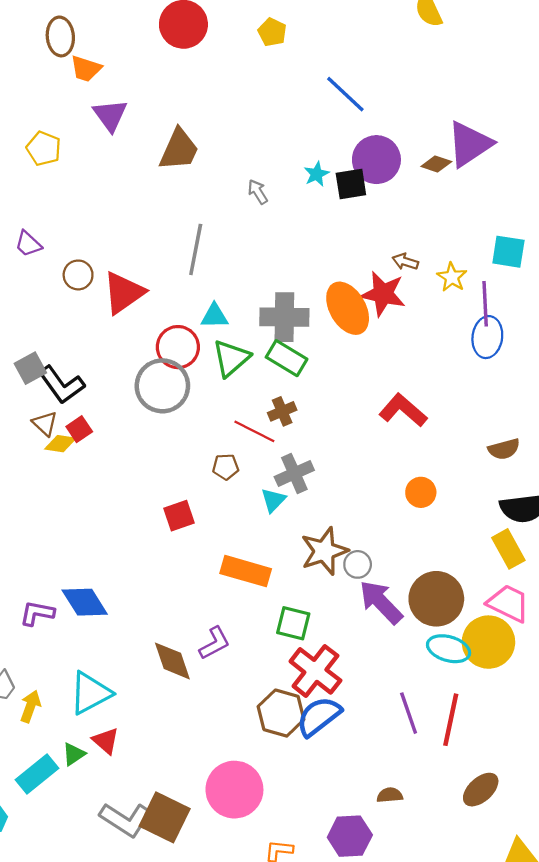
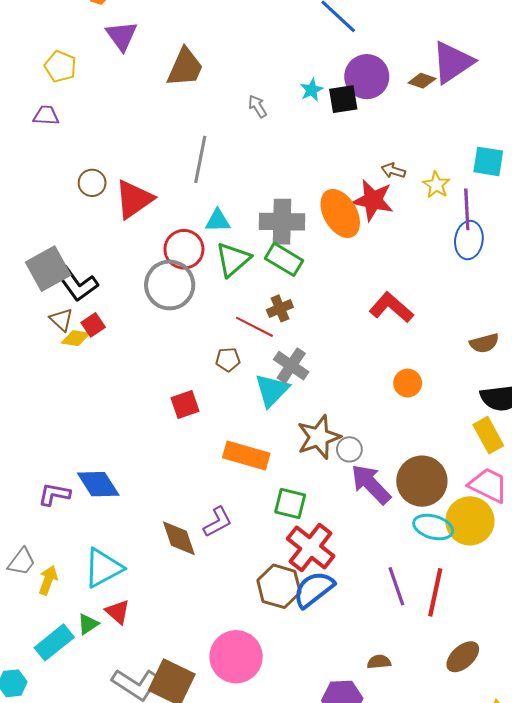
purple trapezoid: (28, 244) -> (46, 115), moved, turned 140
gray square: (30, 368) -> (48, 269), size x1.5
gray cross: (294, 473) -> (291, 366), turned -32
cyan triangle: (273, 500) -> (272, 390), size x1.5

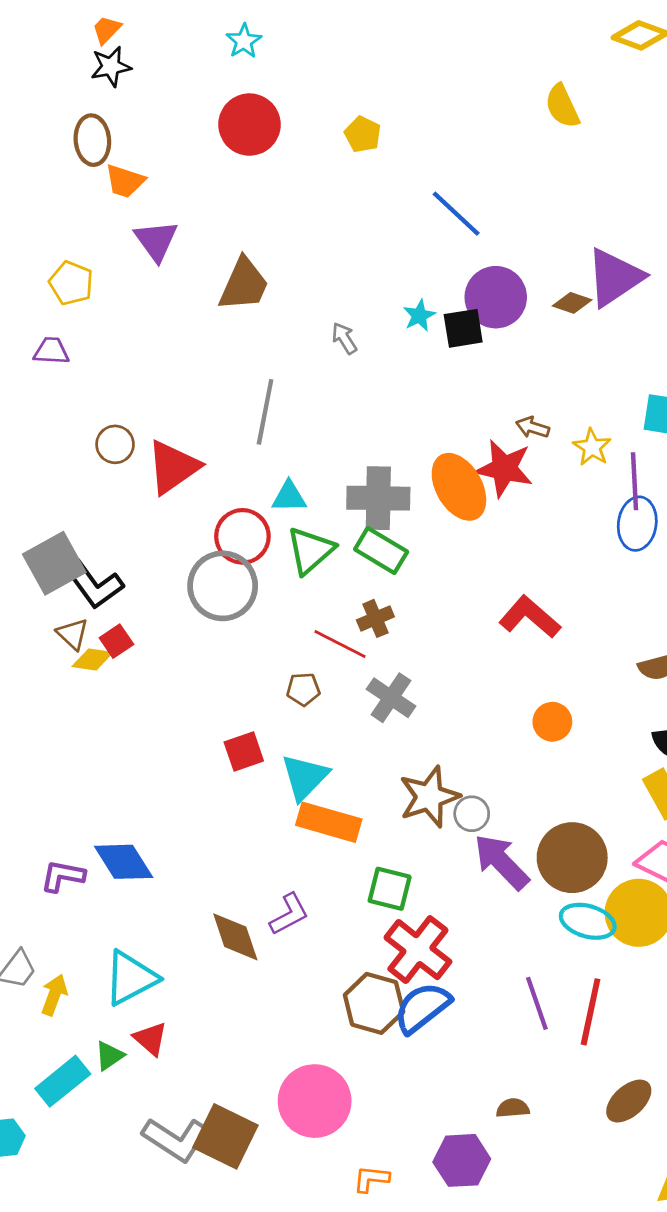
cyan triangle: (272, 390) -> (305, 777), moved

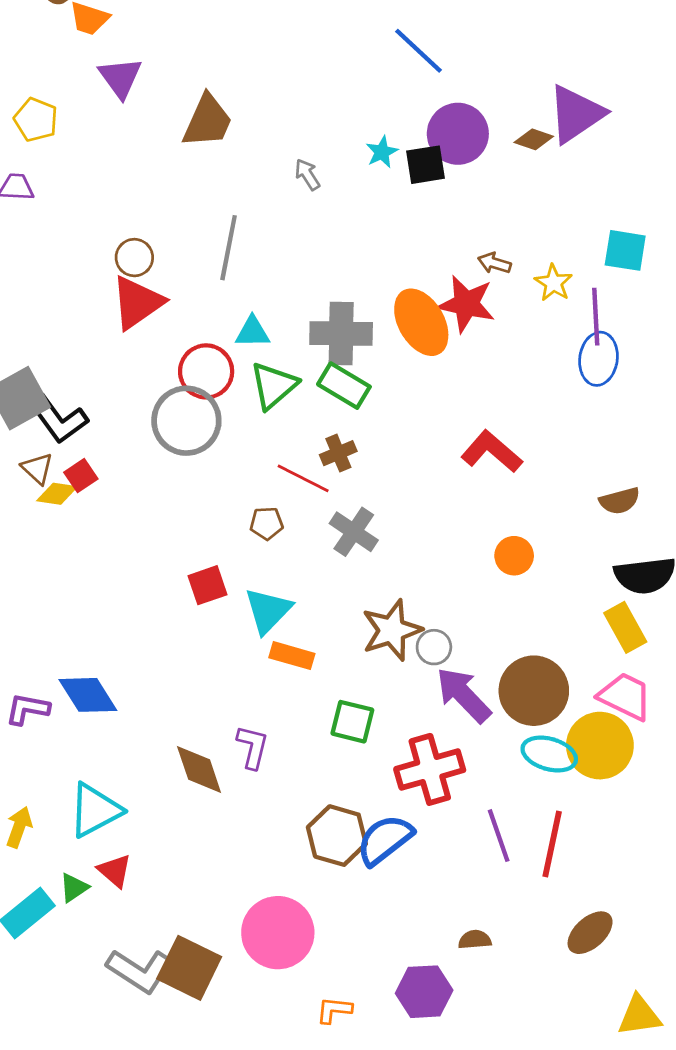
brown circle: (115, 444) -> (134, 258), moved
orange rectangle: (329, 822) -> (292, 656), size x0.7
purple L-shape: (289, 914) -> (252, 747), turned -48
red cross: (418, 950) -> (430, 769), moved, turned 36

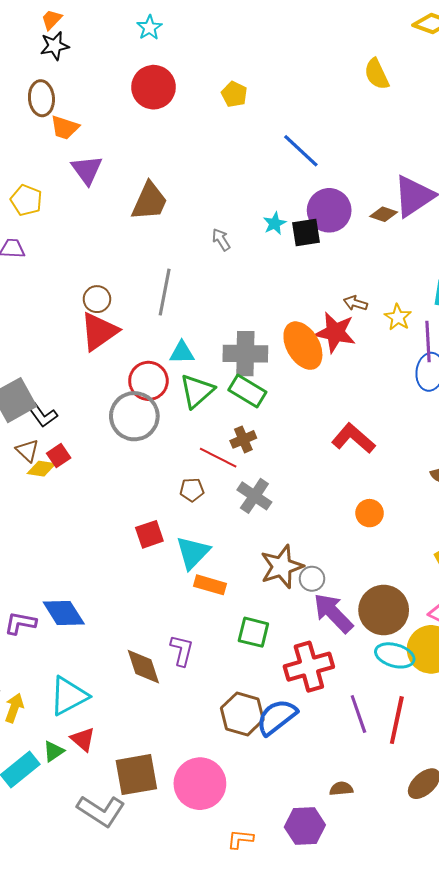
black L-shape: (58, 419) -> (42, 415), size x0.7
brown square: (189, 968) -> (136, 775), moved, turned -36

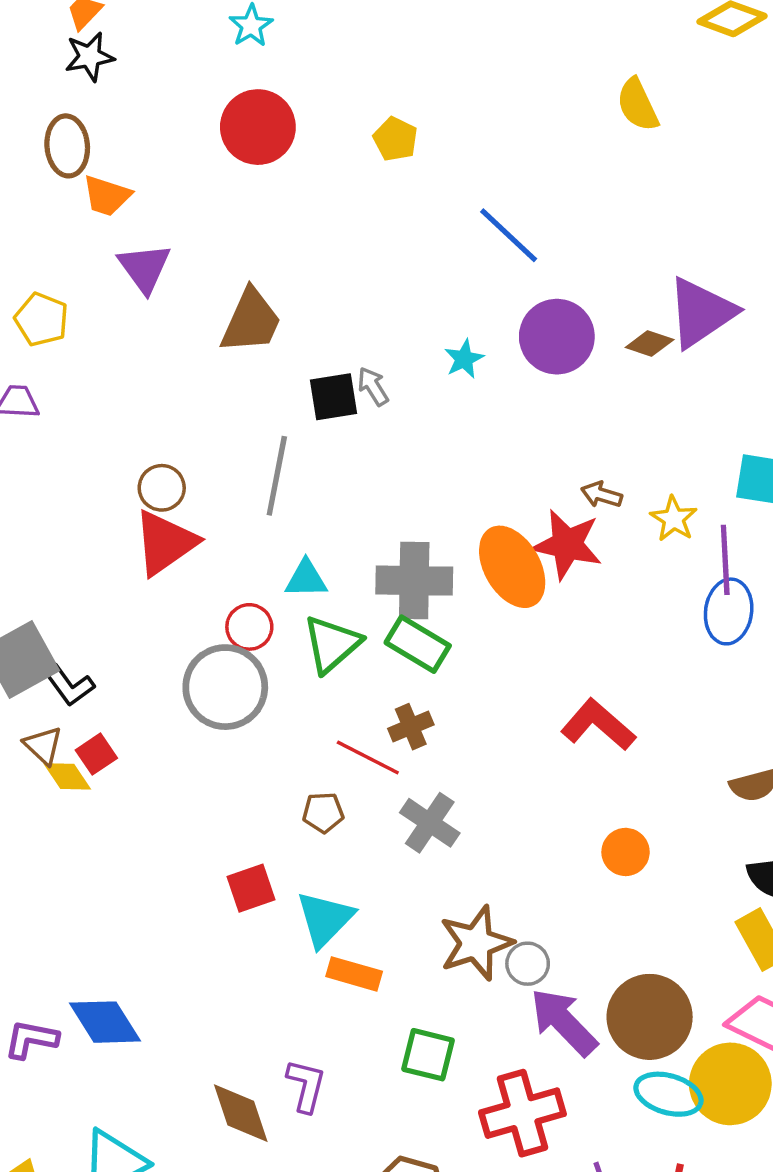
black square: (306, 232) -> (333, 397), moved
red circle: (148, 381) -> (249, 627), size x0.7
yellow diamond: (41, 469) -> (67, 776), turned 48

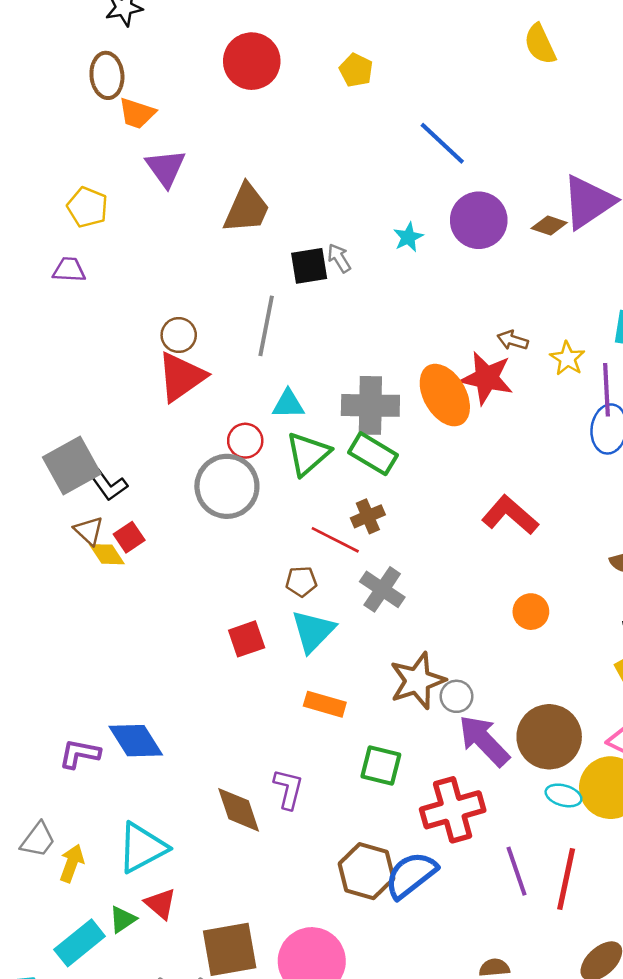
cyan triangle: (325, 919) -> (313, 631), moved
cyan ellipse: (668, 1094) -> (563, 795), size x0.7

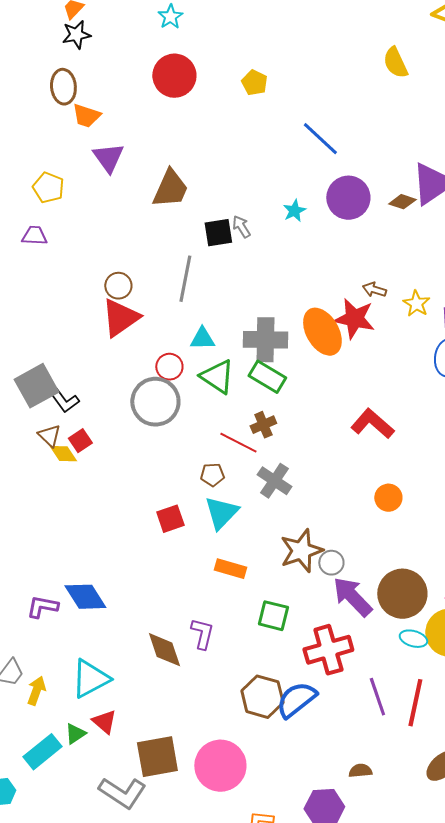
green triangle: (308, 454) -> (217, 377), turned -45

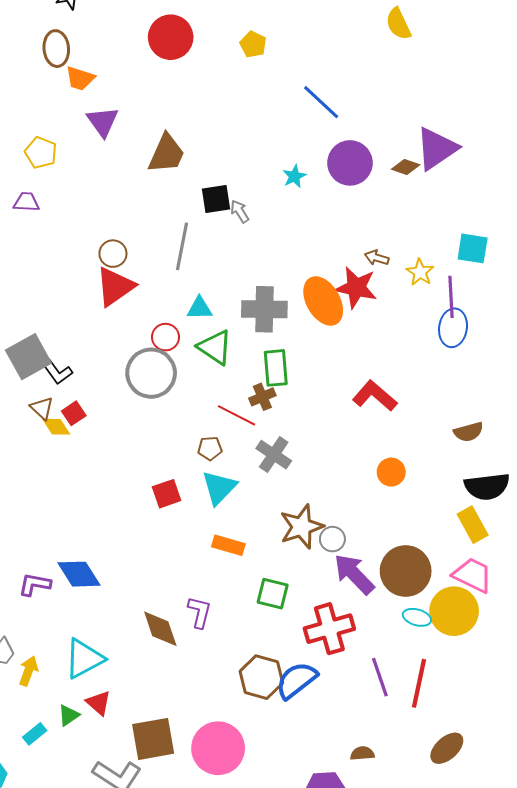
gray arrow: (241, 227) -> (240, 211), moved
green rectangle: (267, 377) -> (276, 368), moved, turned 54
cyan rectangle: (42, 752) -> (35, 734), size x0.6

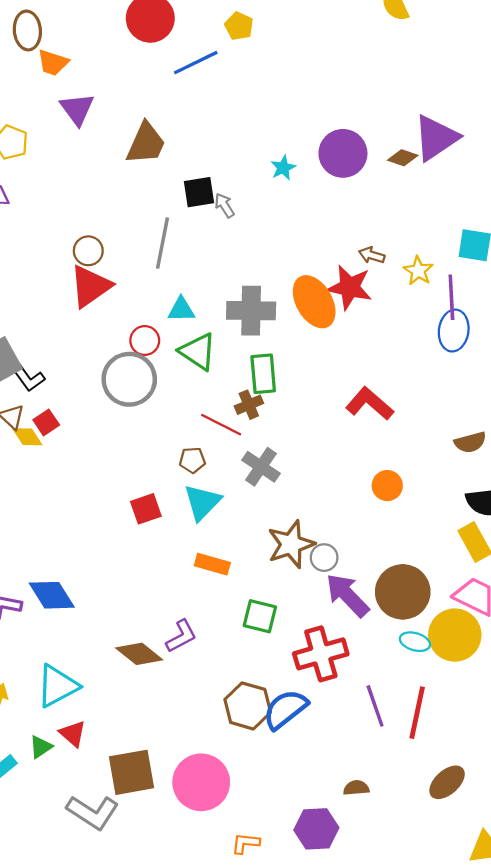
blue line: (321, 102) -> (196, 63), moved, turned -69
purple L-shape: (200, 612) -> (181, 636), turned 48
brown diamond: (160, 629) -> (139, 654), turned -33

